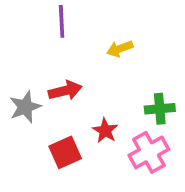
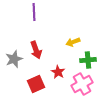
yellow arrow: (120, 49) -> (73, 42), moved
red arrow: (65, 91) -> (36, 50), turned 84

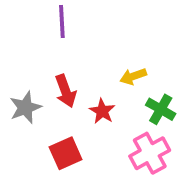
green cross: (88, 60) -> (161, 109), turned 35
red star: (58, 72) -> (102, 111), moved

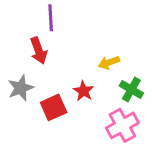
red arrow: (66, 91) -> (39, 51), moved
red square: (66, 153) -> (54, 107), moved

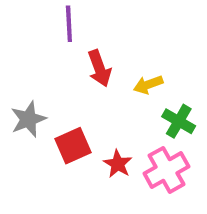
red arrow: (39, 51) -> (99, 68), moved
red star: (83, 91) -> (118, 164), moved

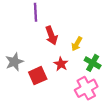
yellow arrow: (148, 85) -> (77, 44), turned -40
red star: (118, 164) -> (61, 64), moved

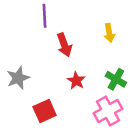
yellow arrow: (77, 44) -> (109, 33), moved, turned -40
red square: (38, 76) -> (45, 111), moved

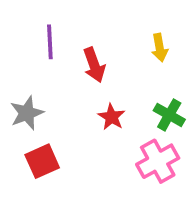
purple line: (45, 16) -> (50, 42), moved
red square: (45, 111) -> (42, 161), moved

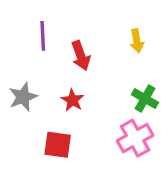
red star: (111, 117) -> (72, 100), moved
red square: (42, 161) -> (58, 145), moved, turned 32

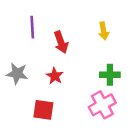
gray star: (23, 97) -> (17, 74), turned 30
green cross: (145, 99) -> (110, 75), turned -30

